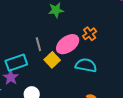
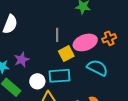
cyan rectangle: (16, 63) -> (60, 76), moved

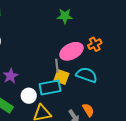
gray line: (57, 35) -> (57, 66), moved
yellow square: (66, 54) -> (61, 77), moved, turned -35

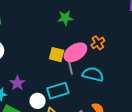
gray line: (57, 66) -> (70, 68), moved
yellow square: (61, 77) -> (57, 55), moved

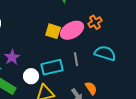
gray line: (70, 68) -> (76, 59), moved
cyan semicircle: (93, 74) -> (105, 53), moved

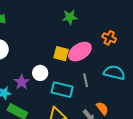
orange cross: (95, 22) -> (109, 38), moved, turned -32
cyan rectangle: (52, 67) -> (62, 90), turned 30
white circle: (31, 76) -> (40, 73), moved

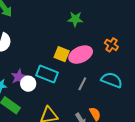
white circle: (40, 73) -> (28, 84), moved
gray line: (86, 80) -> (82, 84), turned 32
cyan rectangle: (62, 90) -> (47, 74), moved

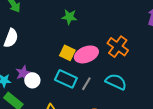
green star: (75, 19) -> (69, 17), moved
orange cross: (111, 45) -> (118, 47), size x1.5
cyan rectangle: (47, 74) -> (66, 79), moved

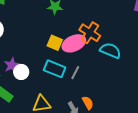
orange cross: (118, 47) -> (90, 33), moved
cyan semicircle: (116, 82) -> (110, 51), moved

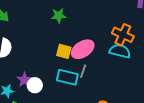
orange cross: (90, 33) -> (123, 35), moved
gray line: (75, 73) -> (83, 71), moved

